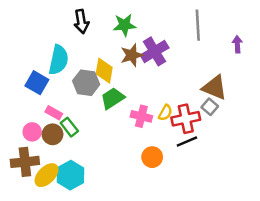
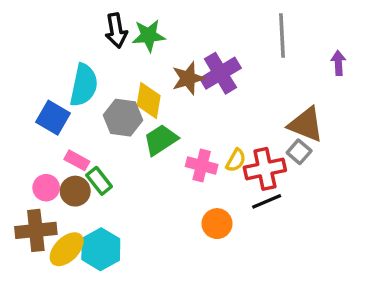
green star: (125, 25) -> (149, 36), moved

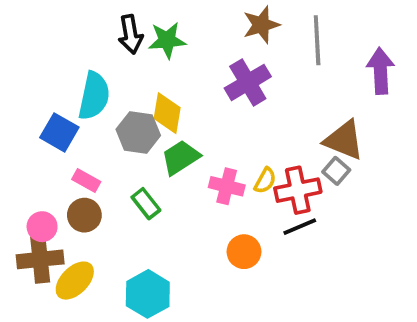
purple arrow: (338, 63) -> (381, 71), size x1.6
brown star: (188, 78) -> (261, 25), moved
green rectangle: (99, 181) -> (146, 204), moved
pink circle: (46, 188) -> (42, 227), moved
cyan hexagon: (101, 249) -> (148, 294), moved

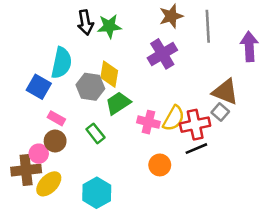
yellow semicircle: (265, 181) -> (174, 118), size x1.5
pink circle: (42, 227) -> (39, 154), moved

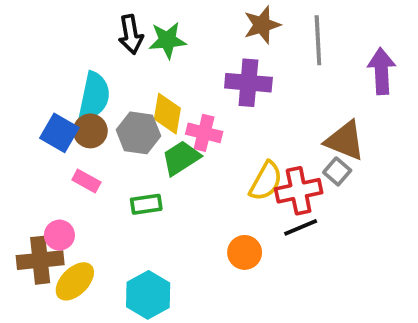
purple cross: (162, 54) -> (248, 83), turned 36
pink cross: (148, 122) -> (204, 133), moved
green rectangle: (95, 133) -> (146, 204), turned -60
brown circle: (55, 141) -> (90, 131), moved

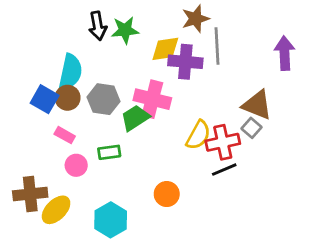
gray line: (318, 40) -> (217, 46), moved
yellow diamond: (167, 114) -> (165, 49), moved, turned 72
pink cross: (204, 133) -> (152, 99), size x1.4
pink circle: (59, 235) -> (76, 165), moved
orange circle: (245, 252) -> (167, 194), moved

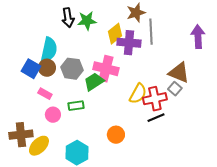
yellow diamond: (165, 49) -> (115, 34), turned -30

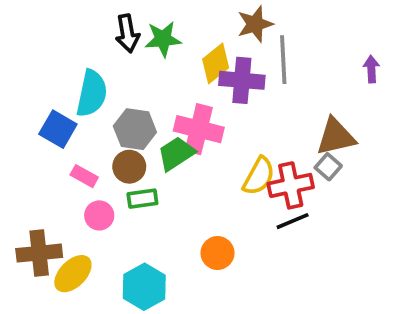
purple arrow: (198, 37) -> (371, 69), size x0.6
brown circle: (47, 68) -> (129, 167), moved
brown triangle: (179, 73) -> (336, 137), turned -35

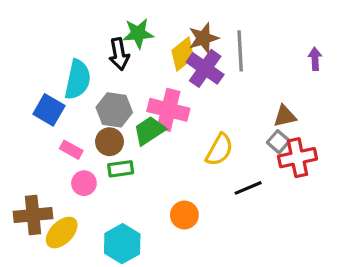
brown star: (255, 24) -> (203, 38), moved
black arrow: (127, 33) -> (119, 54), moved
purple cross: (242, 80) -> (205, 68), turned 30
brown triangle: (336, 137) -> (285, 116), size x0.7
red cross: (291, 185) -> (297, 158), moved

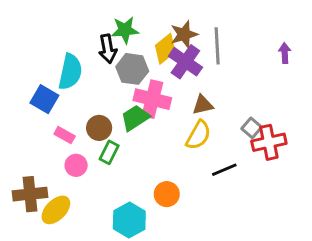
gray hexagon: (114, 110) -> (132, 69), moved
brown triangle: (285, 116) -> (203, 105), moved
green rectangle: (121, 169) -> (109, 152), turned -55
cyan hexagon: (122, 244) -> (129, 220), moved

